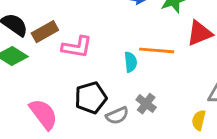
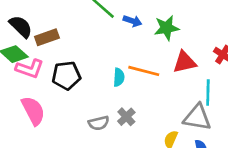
pink L-shape: (77, 47) -> (30, 69), moved
black pentagon: (91, 98) -> (66, 76), moved

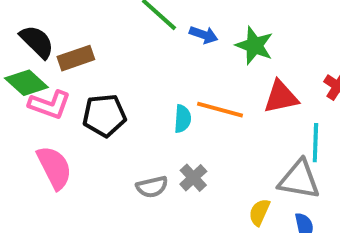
green star: (166, 28) -> (254, 46), turned 30

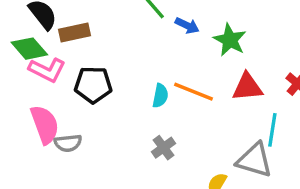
gray semicircle: (152, 187) -> (68, 143), moved

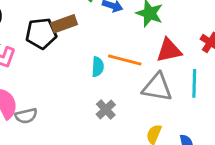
brown rectangle: (75, 32) -> (64, 24), moved
black pentagon: (93, 85) -> (41, 33), moved
gray triangle: (255, 160) -> (157, 87), moved

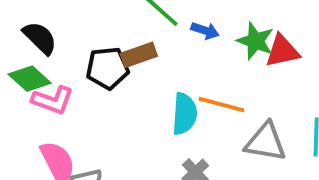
red triangle: (169, 50) -> (282, 51), moved
cyan semicircle: (98, 67) -> (184, 114), size x1.5

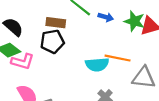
brown rectangle: (139, 55) -> (56, 23), moved, turned 30
cyan semicircle: (184, 114) -> (97, 65), turned 85

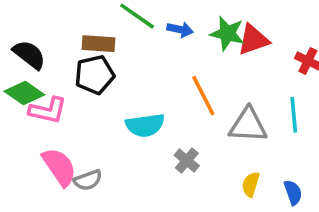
orange line: (118, 58) -> (203, 96), turned 55
cyan semicircle: (97, 65) -> (145, 125), moved

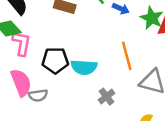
black pentagon: (95, 75) -> (55, 60), moved
pink L-shape: (48, 110) -> (22, 43), turned -105

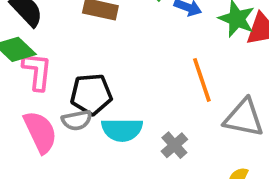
cyan semicircle: (84, 67) -> (122, 130), moved
gray semicircle: (38, 95) -> (77, 120), moved

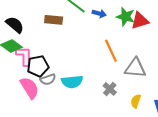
black pentagon: (91, 94) -> (38, 66), moved
gray cross: (174, 145) -> (110, 89), moved

